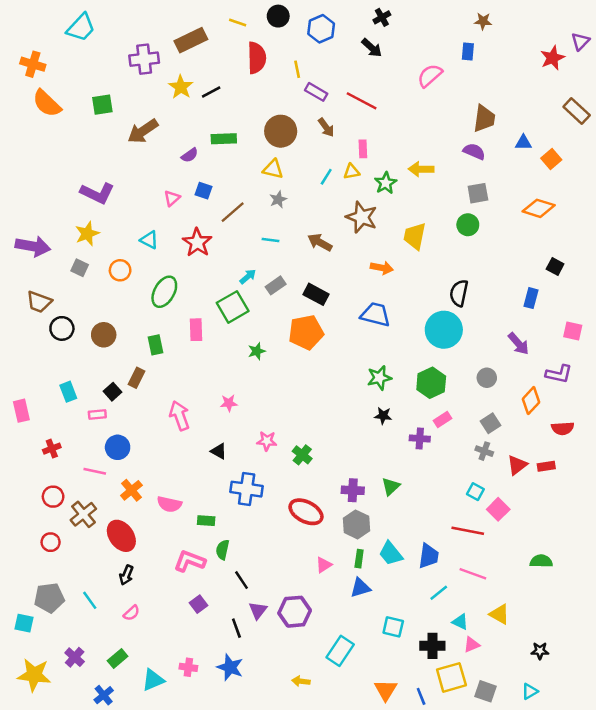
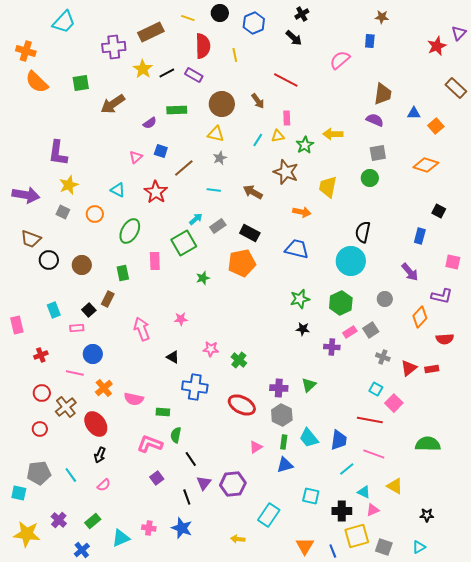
purple rectangle: (316, 92) -> (194, 75), moved
purple L-shape: (97, 193) -> (58, 153), moved, turned 72
gray square: (491, 423) -> (371, 330), moved
green semicircle: (541, 561) -> (428, 444), size x1.4

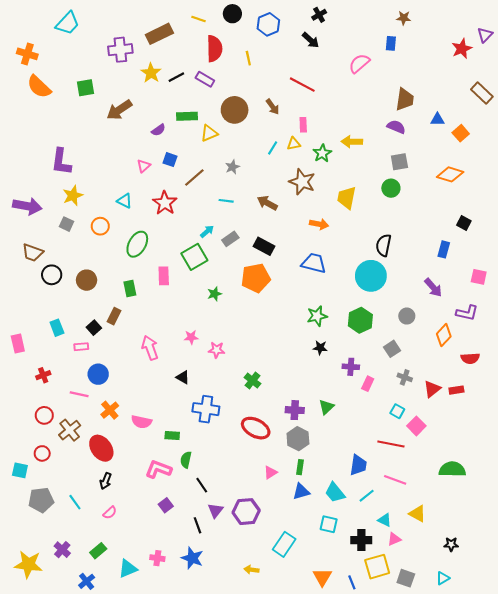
yellow triangle: (216, 134) -> (209, 133), moved, turned -36
pink rectangle: (350, 332) -> (368, 384), moved, turned -32
pink star: (211, 349) -> (217, 350), moved
cyan trapezoid: (309, 438) -> (335, 493), moved
cyan square: (19, 493) -> (20, 470), moved

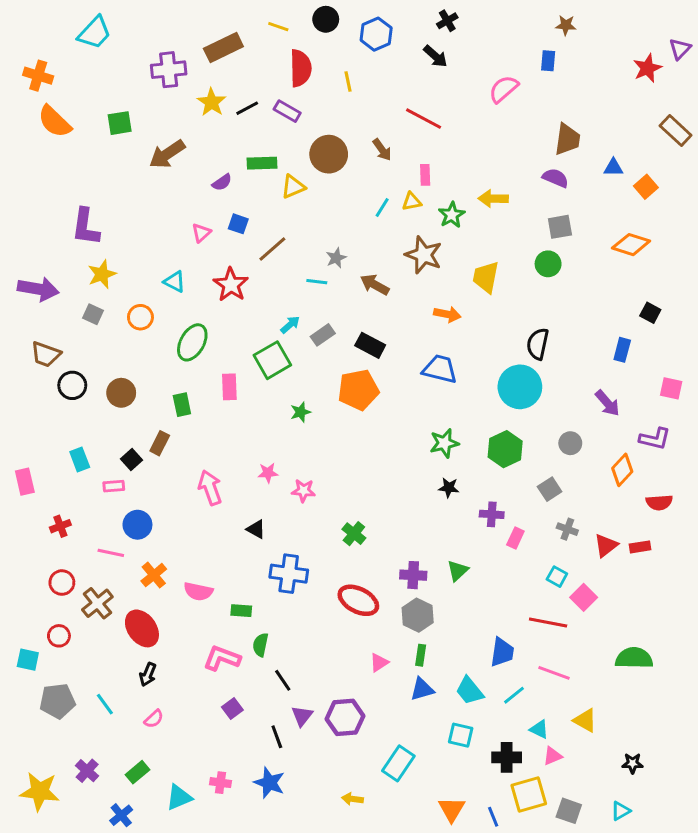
gray star: (232, 167) -> (336, 258), moved

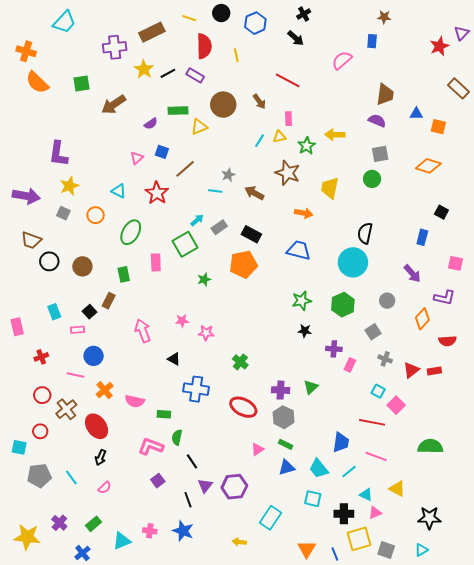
orange square: (646, 187) -> (438, 127), turned -35
green rectangle: (421, 655) -> (286, 444), turned -72
black star: (633, 763) -> (429, 518), size x1.6

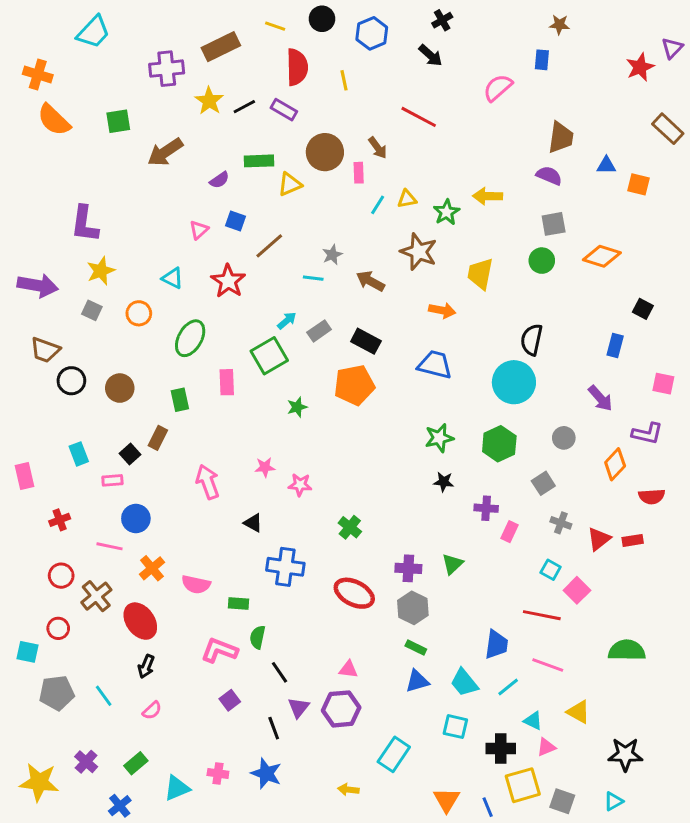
pink rectangle: (289, 119) -> (359, 173), moved
orange diamond: (428, 166) -> (602, 256), moved
pink triangle: (257, 449) -> (348, 669), moved, turned 40

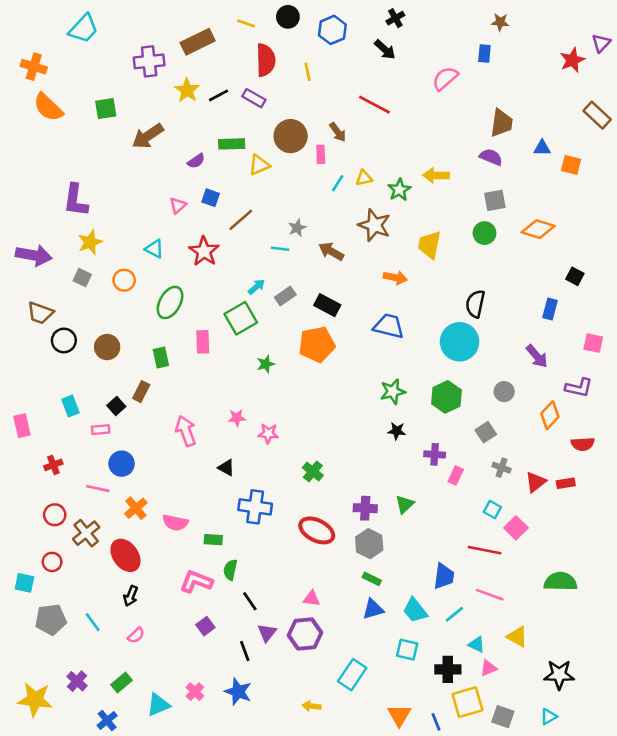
pink cross: (218, 773) -> (195, 692), turned 36

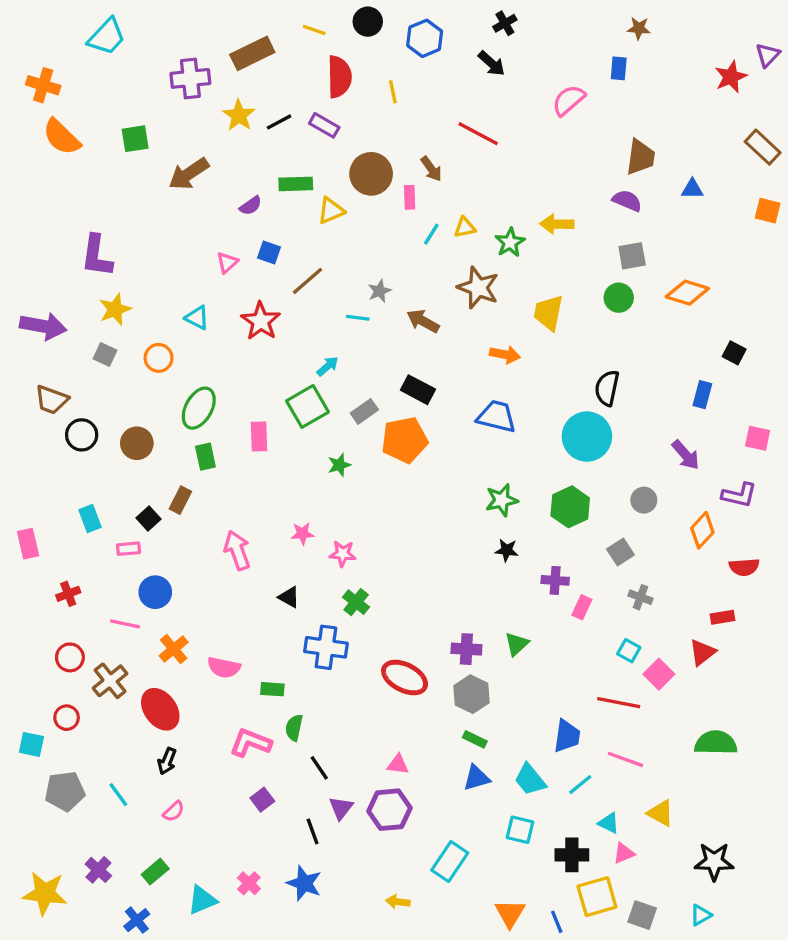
orange square: (571, 165) -> (768, 211), moved
gray rectangle: (285, 296) -> (364, 411), moved
green ellipse: (170, 302) -> (199, 408), moved
green cross: (313, 472) -> (356, 602), moved
red triangle: (536, 482) -> (702, 652), moved

